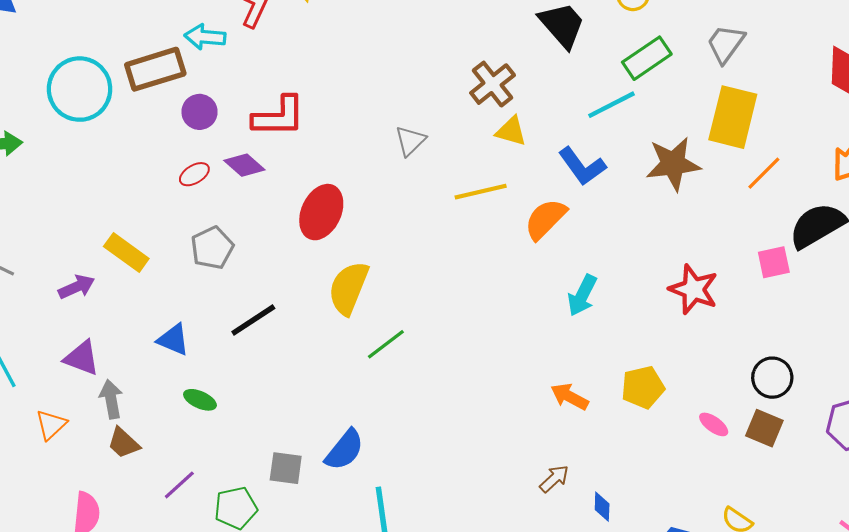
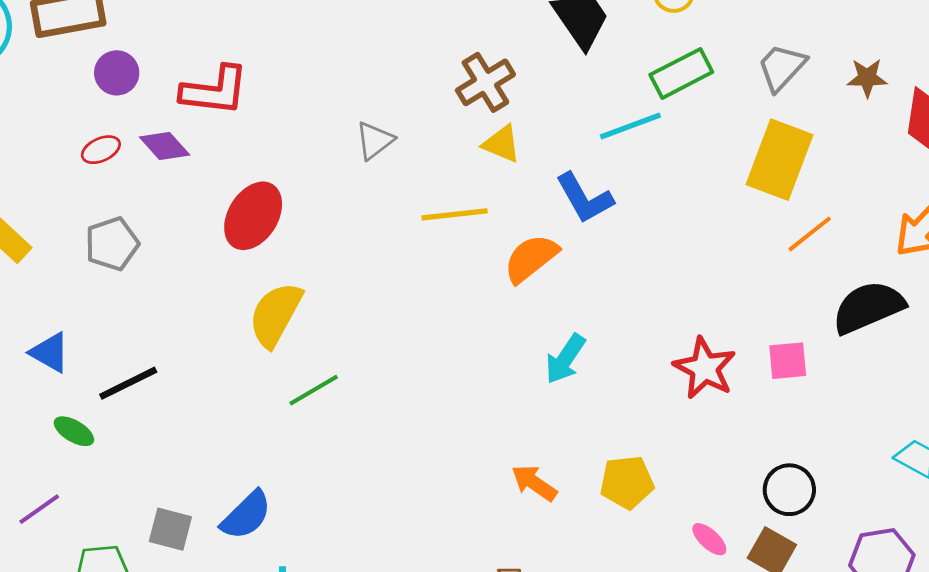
brown star: (673, 164) -> (867, 78), moved, size x0.6
pink square: (774, 262) -> (788, 361), moved
black line: (253, 320) -> (128, 383), moved
purple line: (179, 485) -> (39, 509), moved

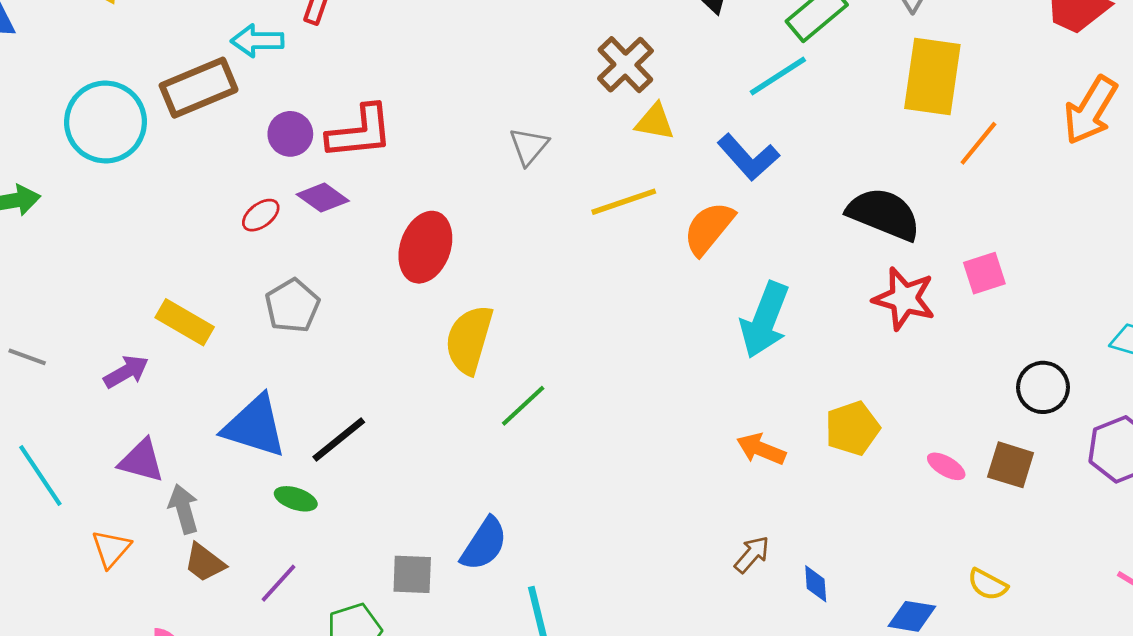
purple circle: (117, 73) -> (290, 134), moved
black semicircle: (868, 307) -> (884, 214), moved, turned 58
blue triangle: (50, 352) -> (255, 426), size x1.6
cyan arrow: (565, 359) -> (765, 320), size x1.4
black circle: (789, 490) -> (1043, 387), moved

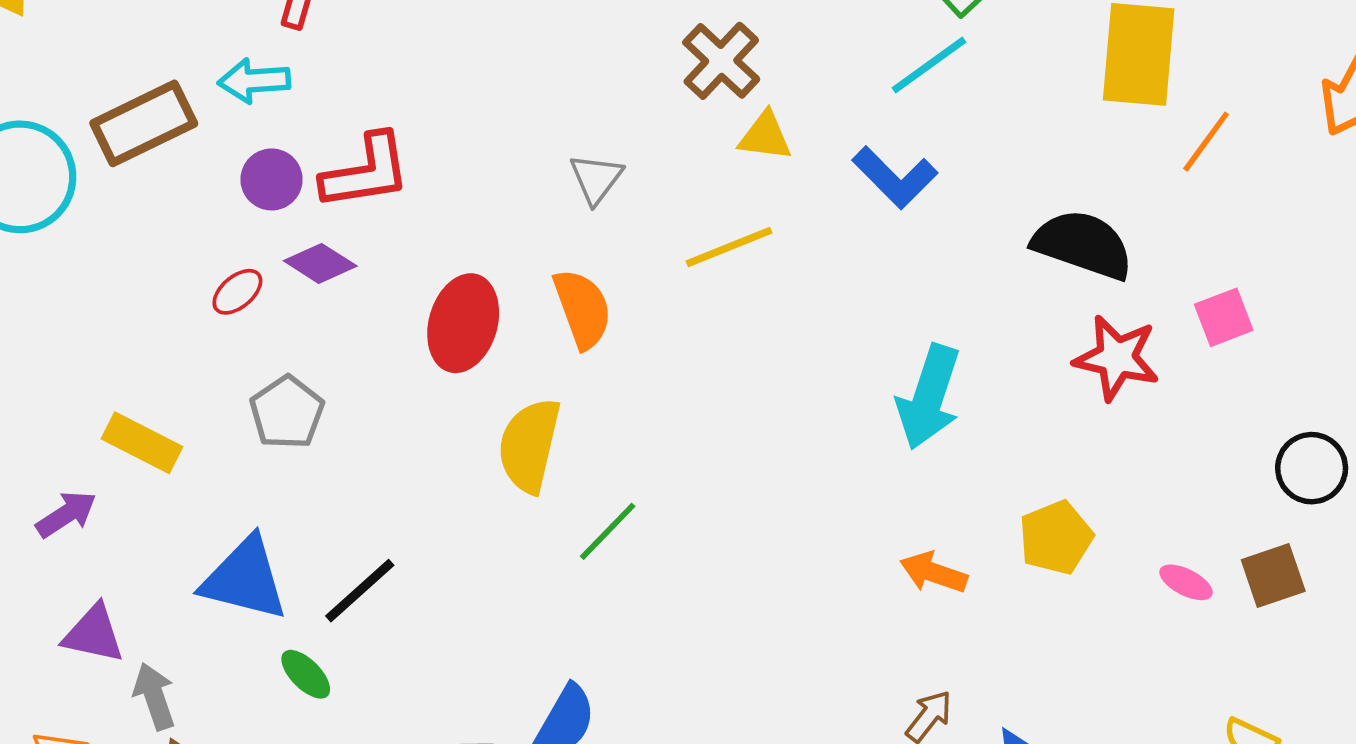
cyan arrow: (257, 41) -> (254, 81), moved
orange semicircle: (709, 228) -> (582, 309), moved, turned 124
brown square: (1011, 465) -> (1273, 575), turned -33
green ellipse: (296, 499) -> (306, 674), turned 30

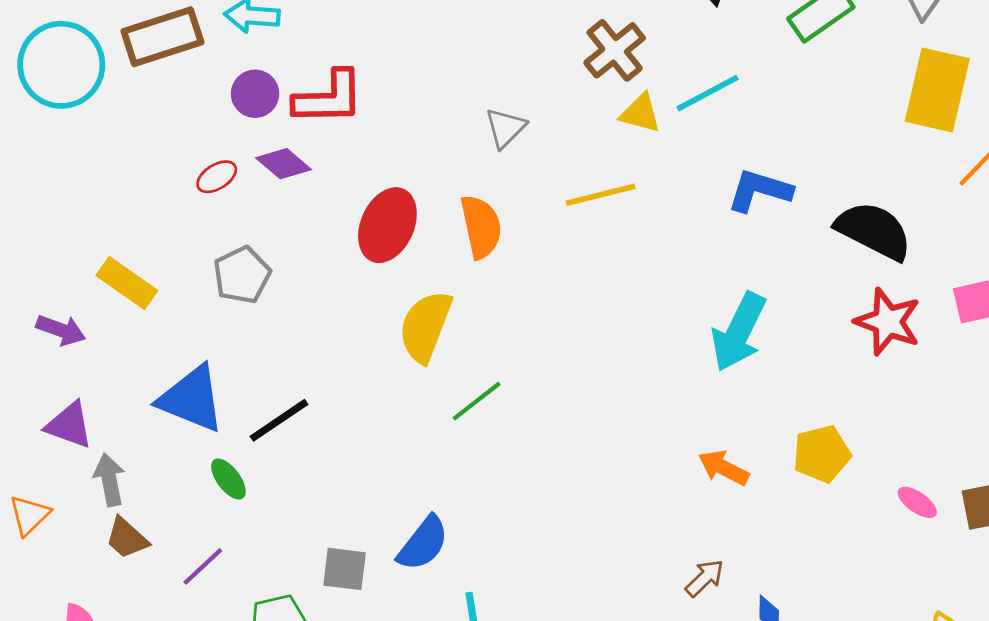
cyan line: (929, 65) -> (707, 93), moved
blue L-shape: (895, 177) -> (760, 190), moved, turned 144
purple arrow: (66, 514) -> (61, 330), turned 45

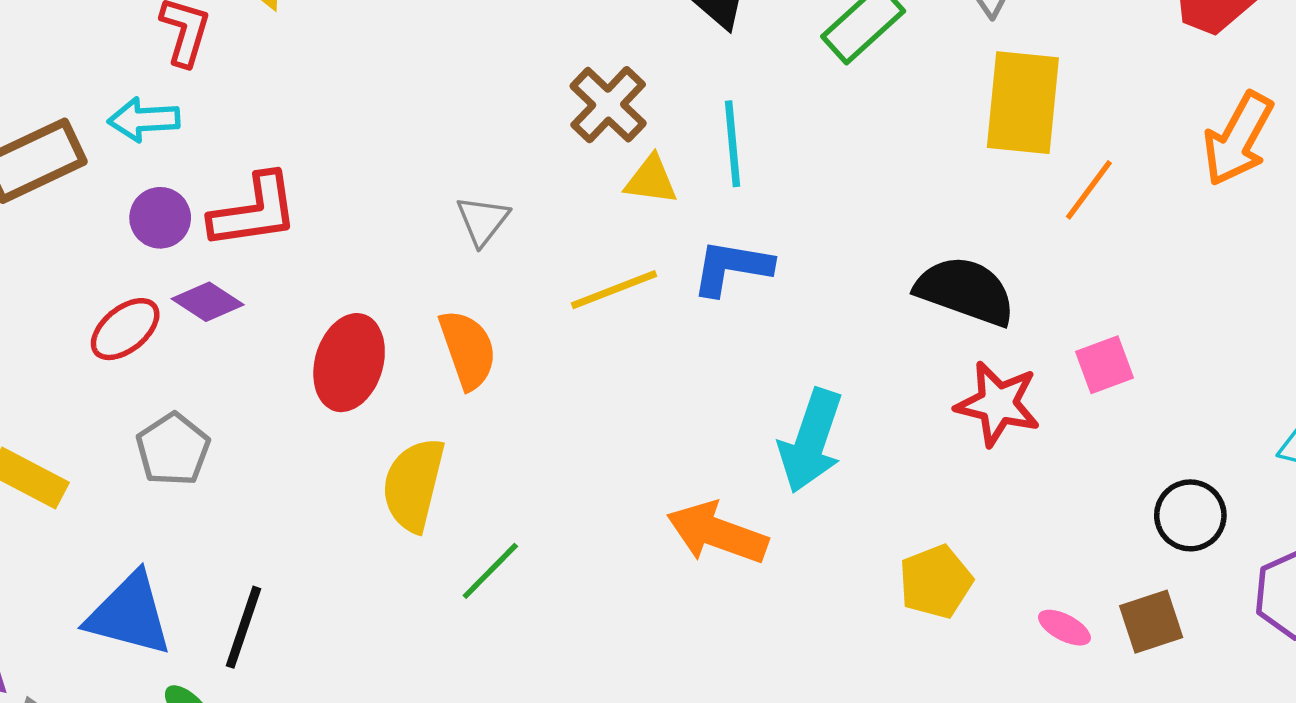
cyan line: (707, 93) -> (733, 144), turned -60
red ellipse: (217, 177) -> (125, 329), size x1.4
blue L-shape: (760, 190) -> (732, 268), moved
black line: (279, 420) -> (244, 627), turned -30
orange arrow: (724, 468) -> (717, 533), moved, size x1.5

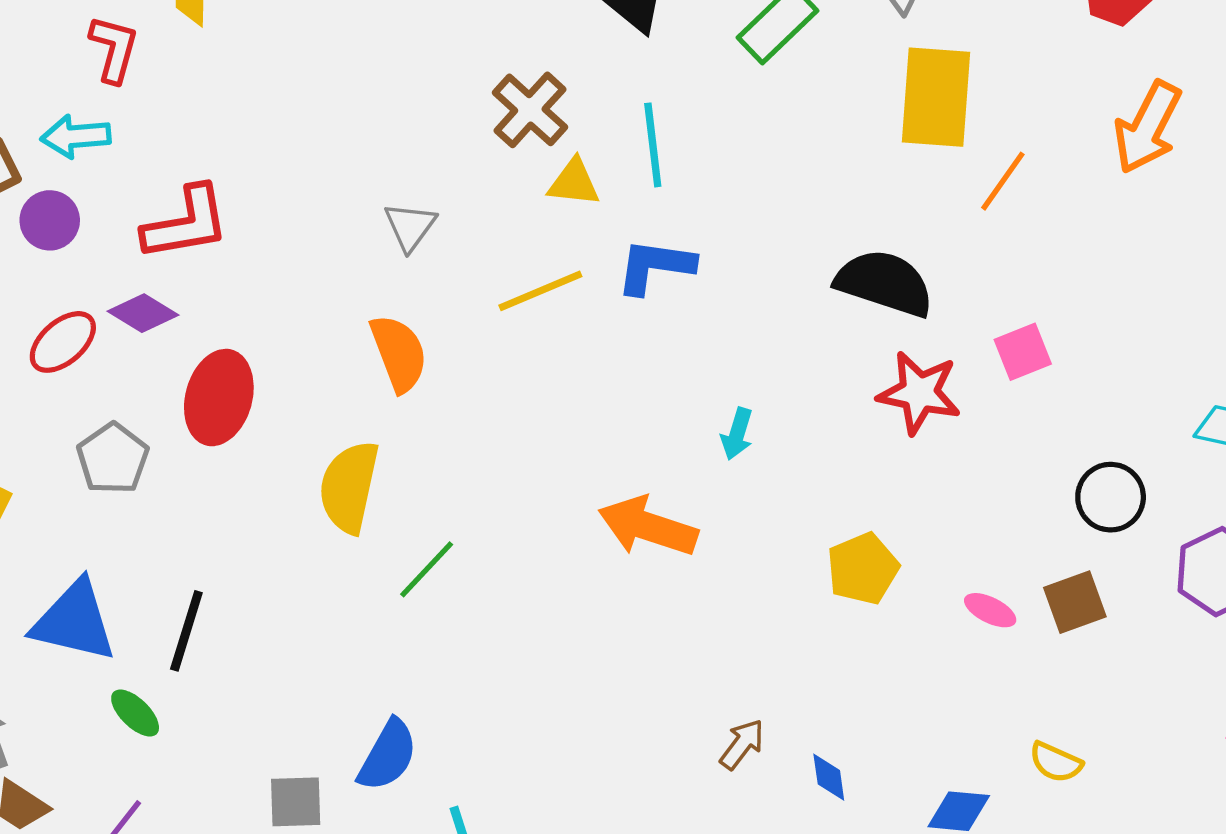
purple circle: (160, 218) -> (50, 220), moved
red ellipse: (349, 363) -> (219, 398), moved
cyan arrow: (811, 441) -> (737, 434), size x0.5

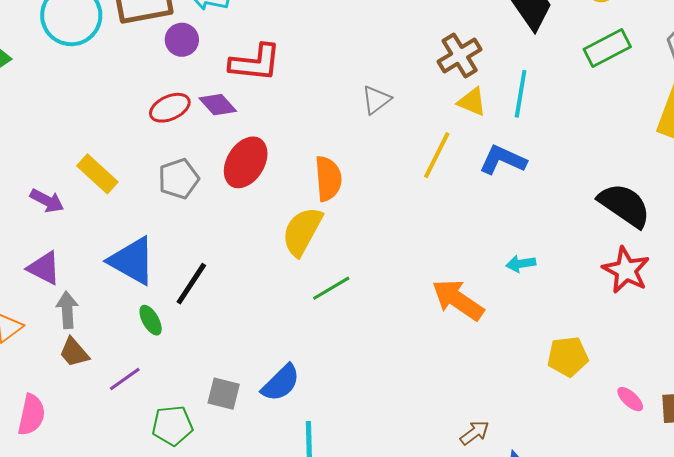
yellow line: (540, 291) -> (437, 155), turned -57
orange semicircle: (399, 353) -> (328, 179), moved
cyan arrow: (737, 434) -> (521, 264), turned 48

